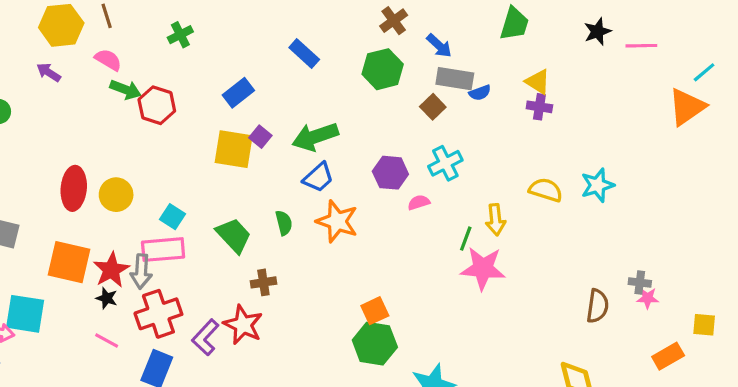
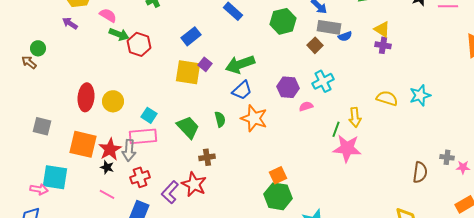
pink star: (648, 298) -> (463, 167), moved
red cross: (158, 314) -> (140, 177), size x0.7

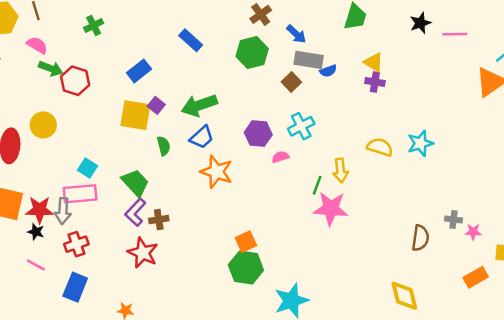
yellow circle: (113, 101) -> (43, 125), moved
green semicircle: (220, 119) -> (164, 146), moved
red star: (110, 149) -> (40, 210), turned 30
purple L-shape: (170, 192) -> (135, 212), moved

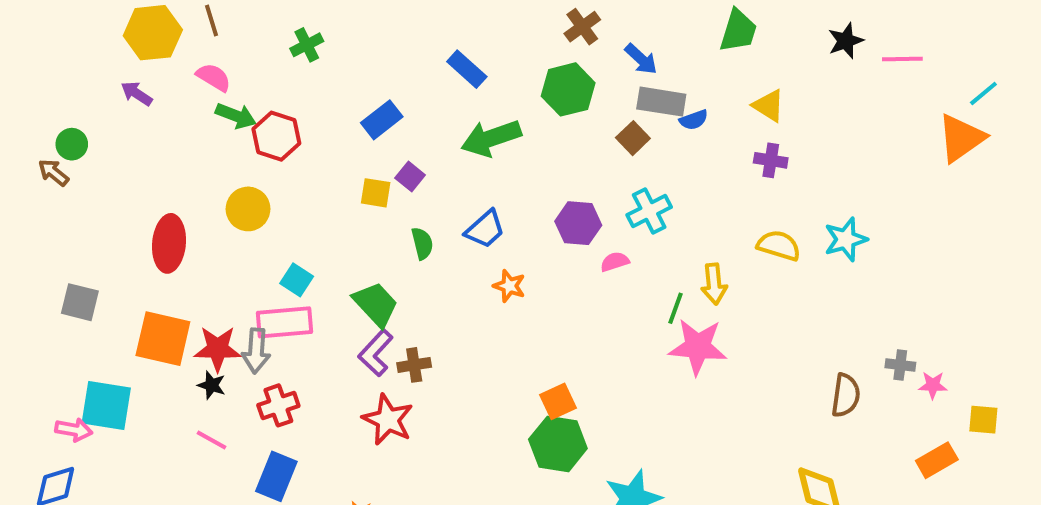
purple cross: (375, 82) -> (771, 160), moved
green arrow: (199, 105) -> (491, 138), moved
yellow square: (135, 115) -> (376, 193), size x0.6
yellow circle: (43, 125) -> (248, 209), moved
orange star: (216, 172) -> (509, 286), size x0.6

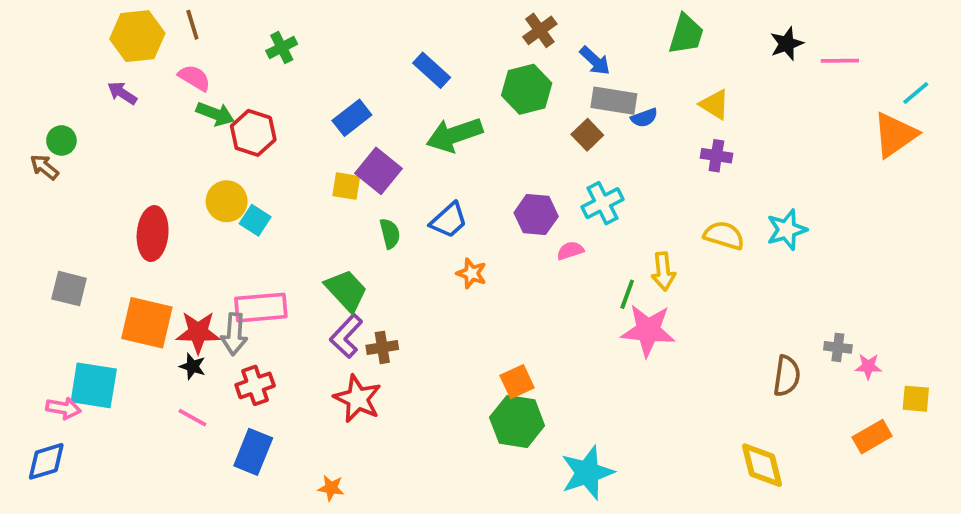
purple square: (410, 177) -> (378, 171), size x1.6
cyan square: (297, 280) -> (255, 220), moved

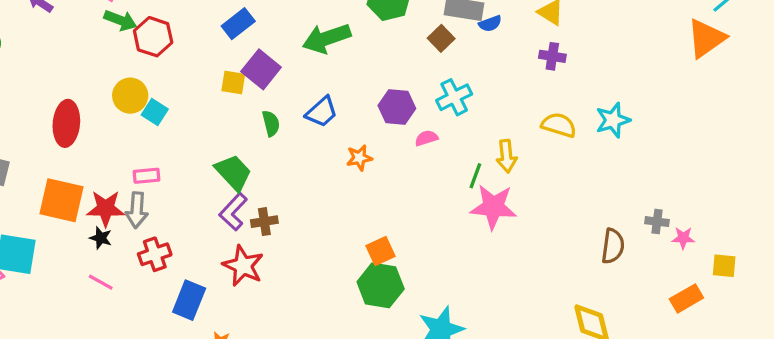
orange star: (472, 273) -> (359, 158), moved, turned -30
pink rectangle: (261, 308) -> (147, 176), moved, size x0.6
blue rectangle: (253, 452) -> (189, 300), moved

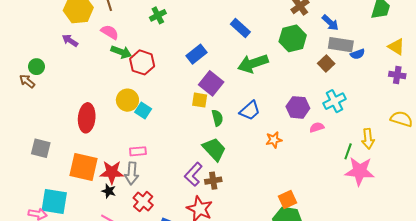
yellow square: (233, 82) -> (200, 100), moved
green trapezoid: (233, 172) -> (214, 149), moved
red cross: (155, 254) -> (143, 202), turned -30

